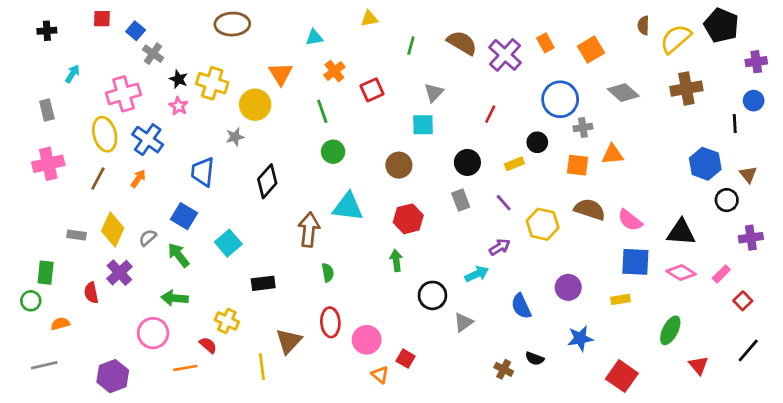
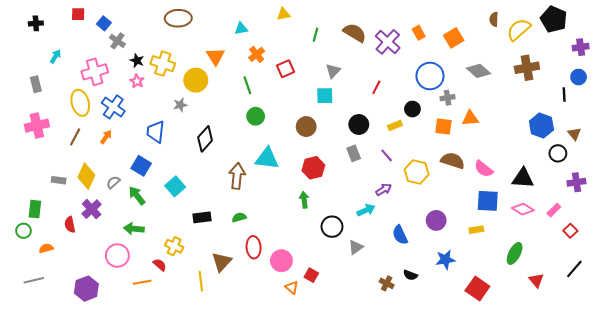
green semicircle: (328, 273) -> (239, 217), moved, turned -96

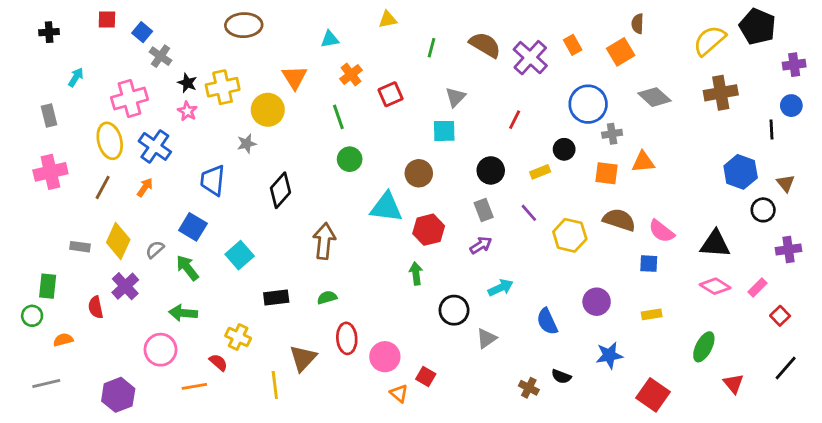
brown semicircle: (494, 19) -> (637, 24), moved
yellow cross: (163, 64) -> (223, 87), turned -30
cyan triangle: (267, 159) -> (386, 207), moved
purple arrow: (384, 189) -> (481, 245), moved
blue square: (488, 201) -> (649, 264), moved, size x0.6

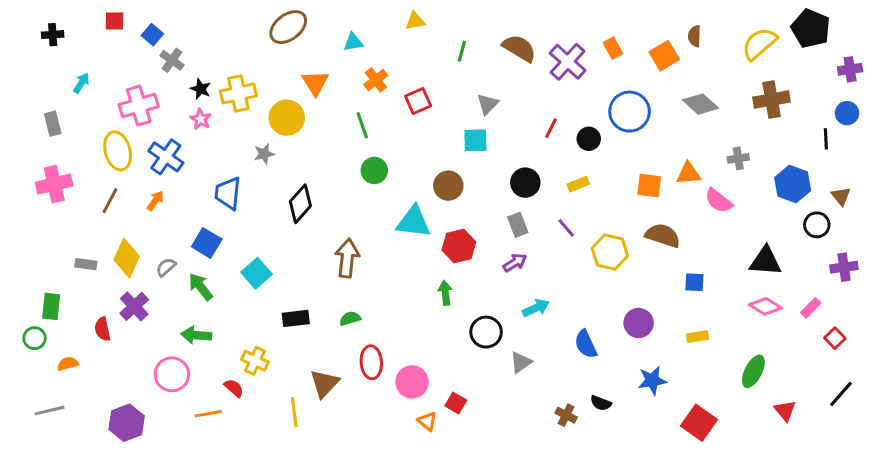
brown semicircle: (637, 24) -> (694, 36), moved
brown ellipse: (244, 25) -> (288, 27), moved, turned -36
gray cross: (612, 134) -> (738, 158), moved
black circle: (564, 149) -> (589, 139), moved
pink semicircle: (661, 231) -> (719, 201), moved

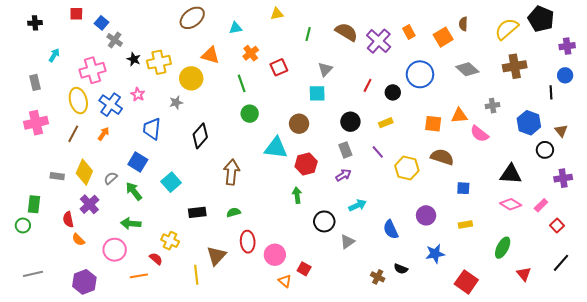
orange triangle: (315, 83) -> (210, 55), turned -42
pink star: (201, 119) -> (138, 94), moved
orange semicircle: (68, 364) -> (78, 240), moved, turned -120

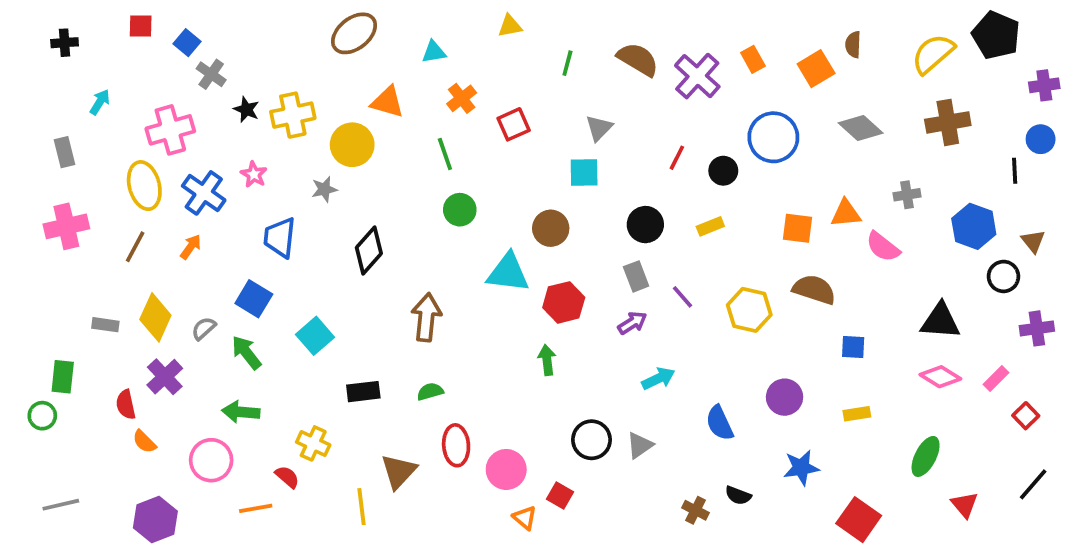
purple line: (378, 152) -> (682, 297), moved
black circle: (324, 221) -> (592, 440), moved

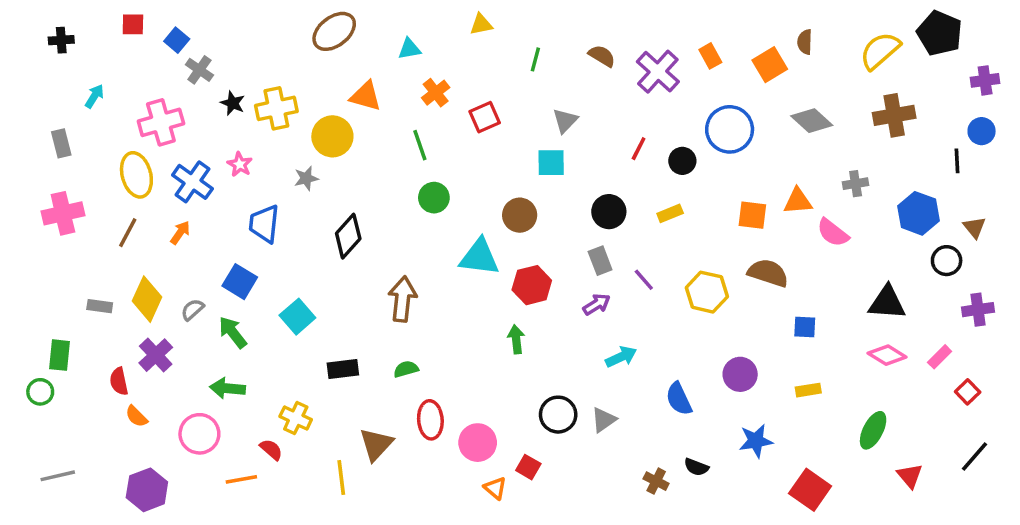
brown semicircle: (638, 59) -> (602, 56), size x0.7

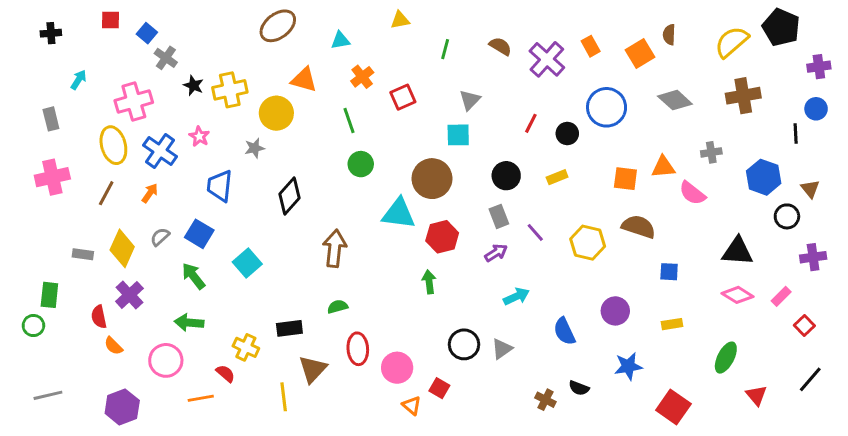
brown circle: (520, 215) -> (432, 179), size x1.4
gray semicircle: (192, 310) -> (160, 237), moved
black rectangle: (343, 369) -> (289, 328), moved

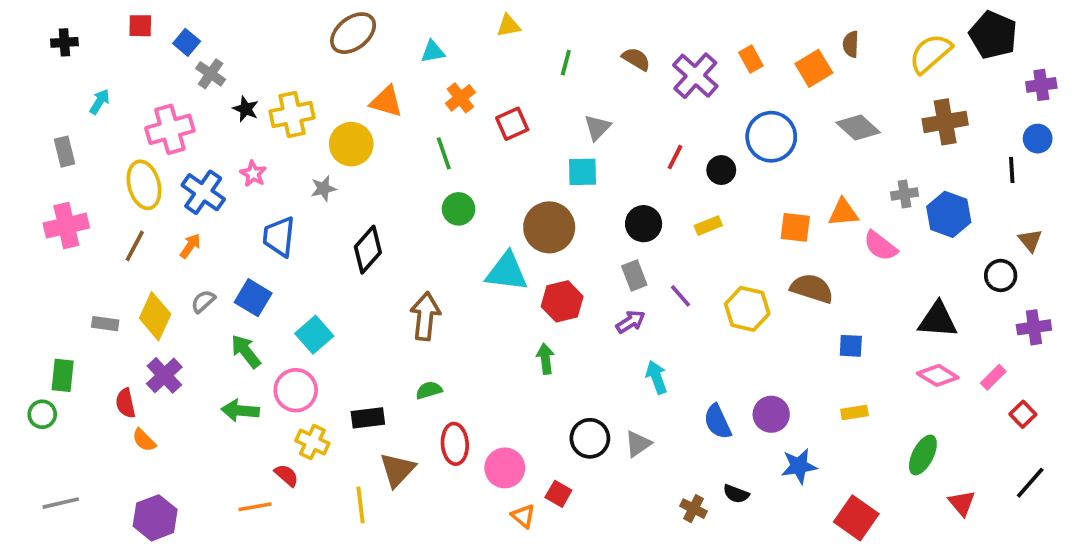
blue hexagon: (764, 177) -> (949, 214), moved
cyan arrow: (516, 296) -> (656, 377), turned -85
purple circle: (615, 311) -> (771, 414), moved
pink circle: (166, 360) -> (296, 390), moved

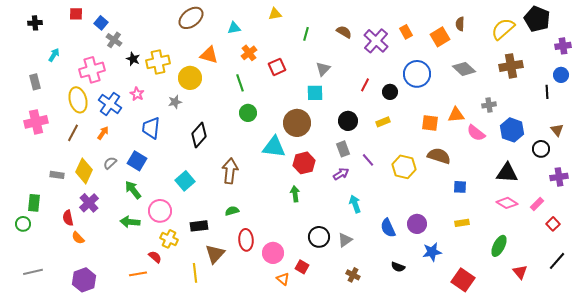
blue hexagon: (949, 214) -> (512, 130), moved
cyan square: (314, 335) -> (185, 181), moved
brown cross: (693, 509) -> (353, 275), moved

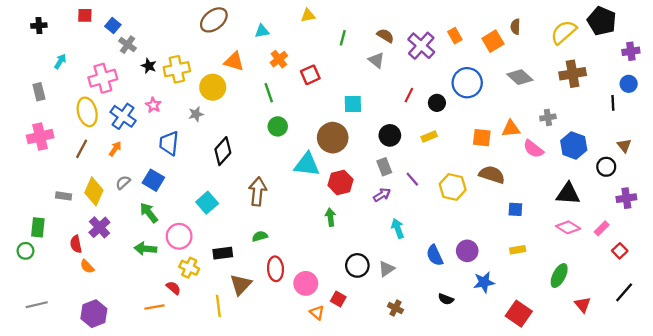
gray triangle: (323, 69) -> (376, 60), moved, turned -35

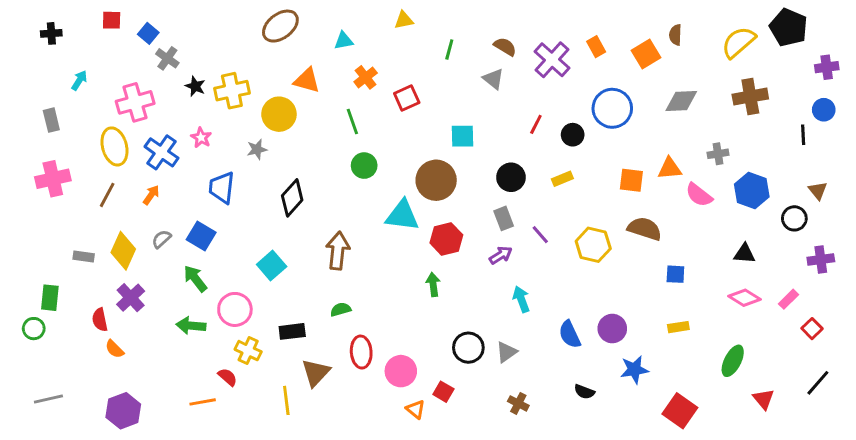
gray diamond: (520, 77) -> (681, 101), turned -45
black triangle: (568, 194) -> (744, 254), size x0.7

